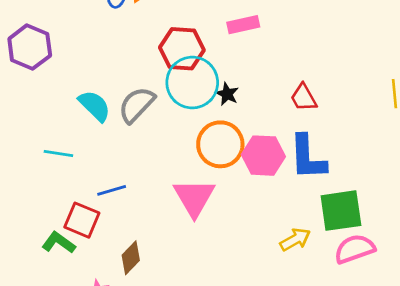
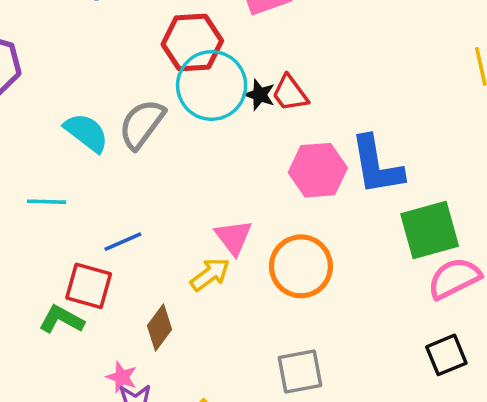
red trapezoid: (304, 98) -> (290, 93), moved
orange circle: (220, 144) -> (301, 266), moved
pink triangle: (194, 197) -> (233, 237), size x0.7
yellow arrow: (295, 239) -> (210, 274), moved

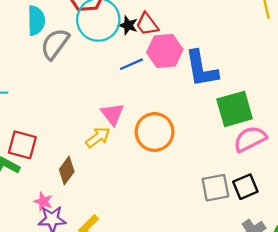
cyan semicircle: (86, 133) -> (36, 21), moved, turned 52
pink hexagon: (318, 170) -> (165, 51), moved
blue line: (123, 242) -> (131, 64), moved
gray square: (300, 372) -> (215, 188), moved

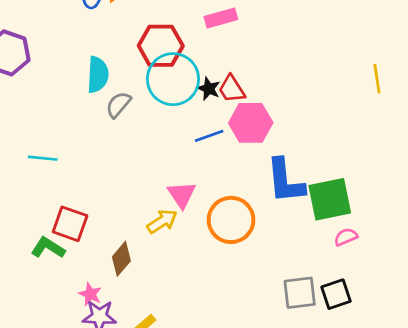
gray semicircle: (55, 44) -> (118, 105), size x0.7
blue L-shape: (201, 69) -> (285, 181), moved
pink semicircle: (250, 139) -> (346, 237), size x0.6

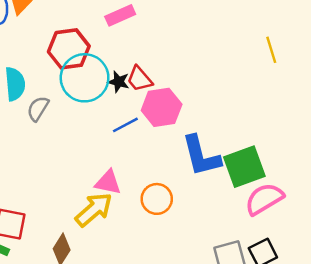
pink triangle: (182, 195) -> (108, 182), turned -36
orange circle: (231, 220) -> (157, 199), size x0.7
yellow arrow: (162, 221) -> (94, 210), size x1.4
pink semicircle: (346, 237) -> (264, 199), size x1.8

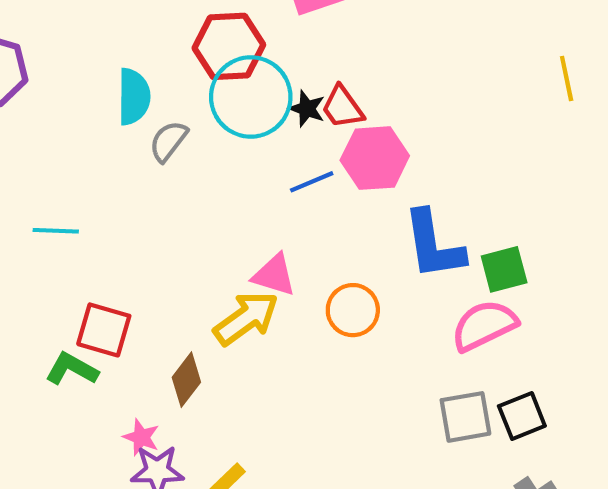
green square: (244, 167) -> (504, 269), size x0.7
pink semicircle: (264, 199) -> (484, 325), moved

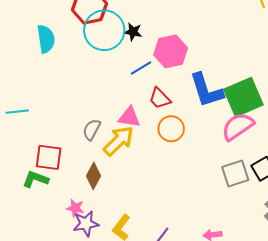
red trapezoid: (342, 107) -> (160, 98), moved
gray semicircle: (168, 141) -> (92, 130), moved
green square: (504, 269) -> (243, 97), size x1.6

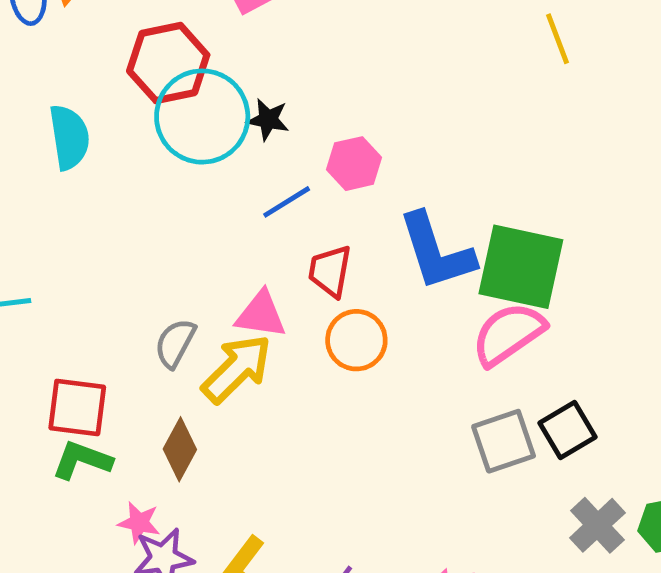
pink hexagon: (171, 51) -> (354, 164), size x0.7
green square: (243, 97) -> (521, 267), turned 36
red trapezoid: (160, 98) -> (330, 271), turned 55
green L-shape: (36, 179) -> (82, 460), moved

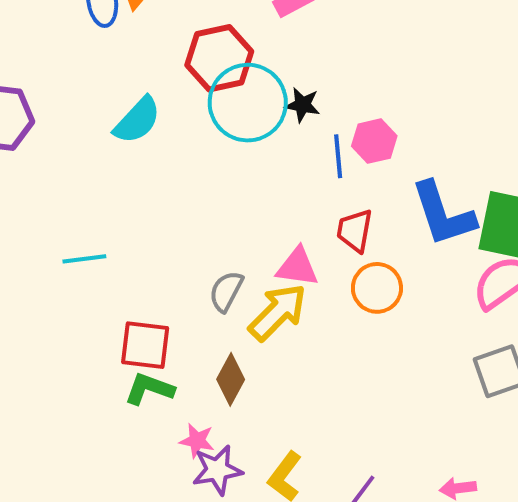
cyan semicircle: (69, 137) -> (137, 120), turned 52
blue line: (287, 202) -> (338, 156), moved, turned -63

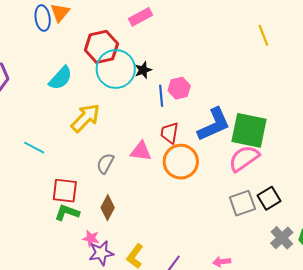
black star: (303, 105) -> (143, 70), turned -30
blue L-shape: (443, 214) -> (214, 124), turned -96
cyan line: (84, 259) -> (34, 148), turned 35
orange circle: (377, 288) -> (181, 162), size x1.4
yellow arrow: (278, 312) -> (85, 118), moved

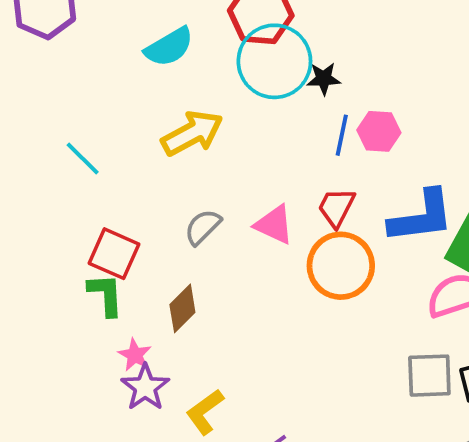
green L-shape: (67, 213) -> (106, 295), turned 50
purple star: (101, 253) -> (145, 387), turned 30

